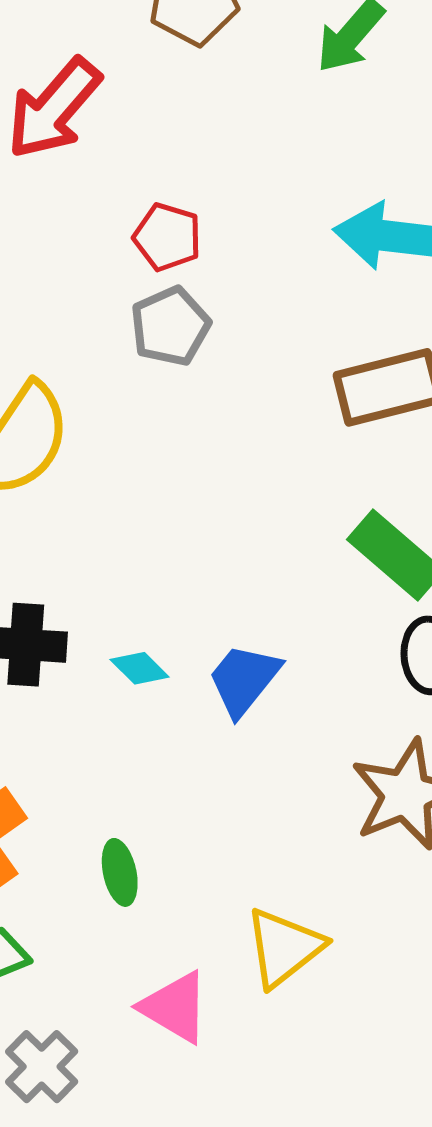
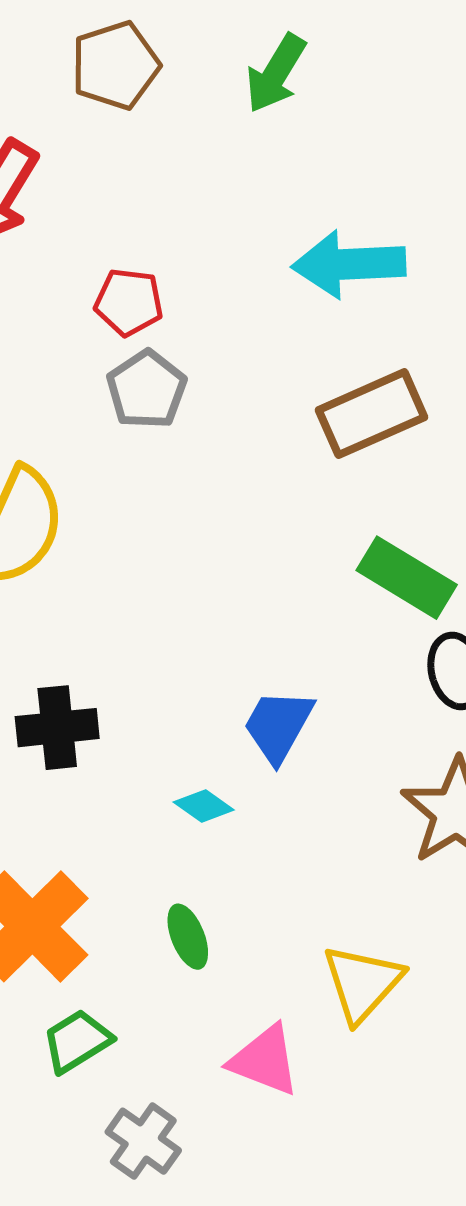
cyan diamond: (140, 668) -> (204, 806), moved

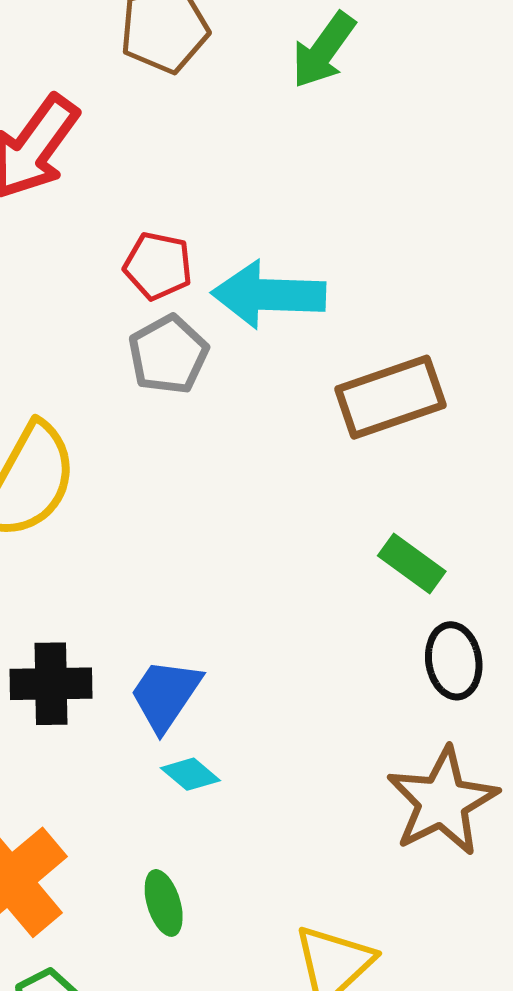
cyan arrow: (349, 264) -> (269, 295), moved
green rectangle: (407, 578) -> (412, 564), size x0.7
blue trapezoid: (278, 726) -> (166, 695), moved

